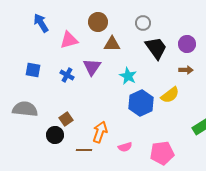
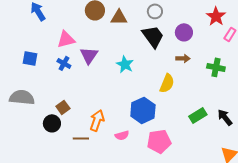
gray circle: (143, 23) -> (155, 11), moved
pink triangle: (69, 40) -> (66, 39), moved
brown triangle: (112, 44) -> (119, 17), moved
yellow semicircle: (170, 95) -> (167, 83), turned -30
blue hexagon: (141, 103) -> (143, 110), moved

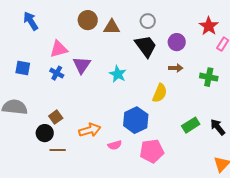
orange arrow: (97, 120) -> (90, 130), turned 55
brown line: (81, 138) -> (58, 150), moved

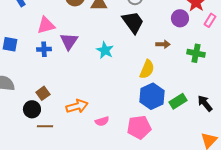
purple circle: (177, 42) -> (180, 18), moved
blue cross: (57, 73) -> (44, 49), turned -32
blue hexagon: (136, 120) -> (152, 96), moved

